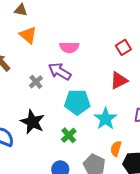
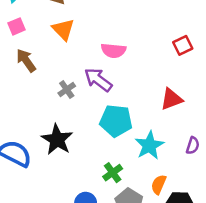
red square: (123, 47) -> (183, 45), moved
green cross: (69, 135) -> (113, 173), moved

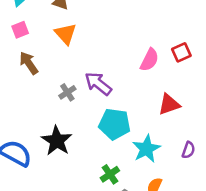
pink semicircle: (114, 51) -> (149, 60), moved, turned -70

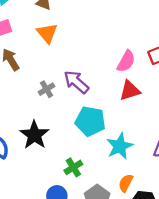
red triangle: (169, 104) -> (130, 91), moved
green cross: (110, 174) -> (73, 167), moved

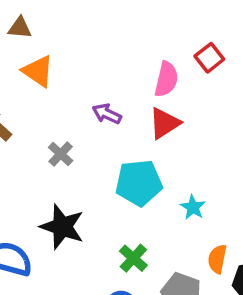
purple arrow: (76, 82) -> (107, 114), moved, size x0.7
red triangle: (130, 91) -> (164, 123), moved
cyan star: (120, 146) -> (193, 207), size x0.6

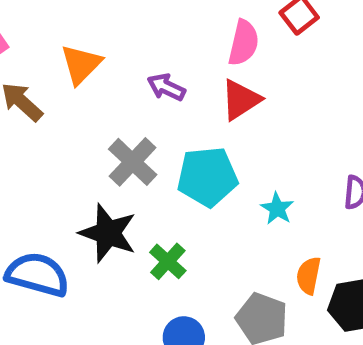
orange triangle: (38, 71) -> (81, 64), moved, turned 40
gray cross: (61, 154) -> (133, 162), moved, size x1.5
green cross: (133, 258) -> (168, 261), moved

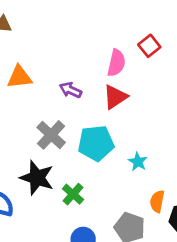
orange triangle: (81, 64) -> (19, 77), turned 40

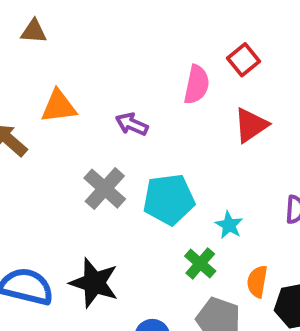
red triangle: (115, 97) -> (251, 125), moved
black star: (37, 178) -> (94, 283), moved
green cross: (73, 194) -> (200, 263), moved

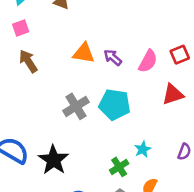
orange triangle: (59, 106) -> (84, 53), moved
purple arrow: (132, 124) -> (113, 57), moved
cyan pentagon: (169, 199) -> (115, 105), moved

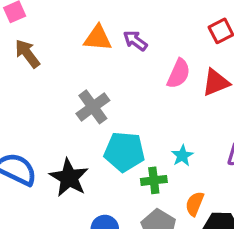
pink semicircle: (148, 61) -> (179, 74), moved
cyan pentagon: (115, 105) -> (124, 152), moved
green cross: (119, 167) -> (154, 180), turned 30

